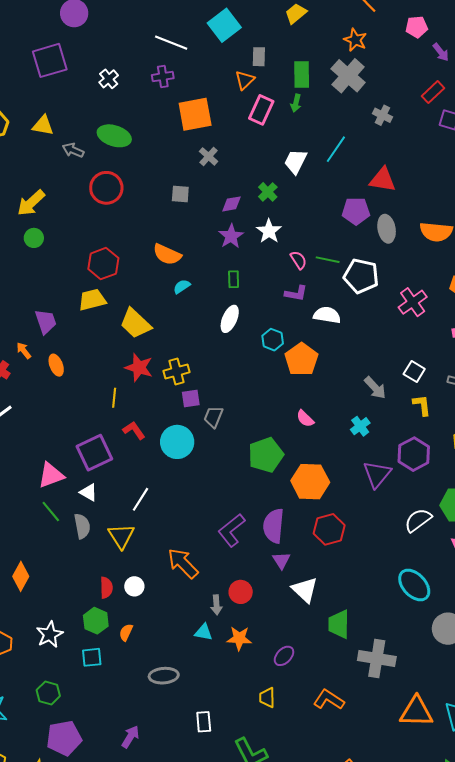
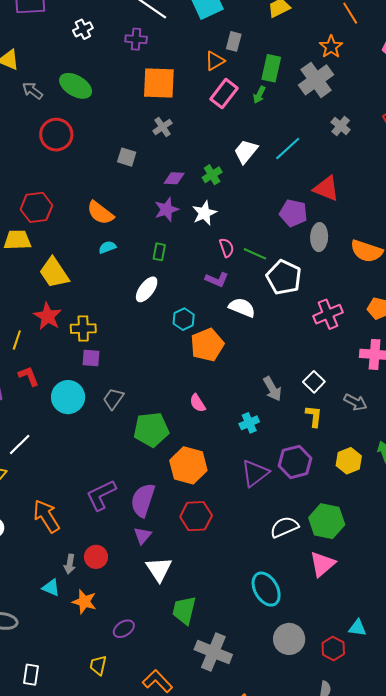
gray trapezoid: (213, 417) -> (113, 399), moved

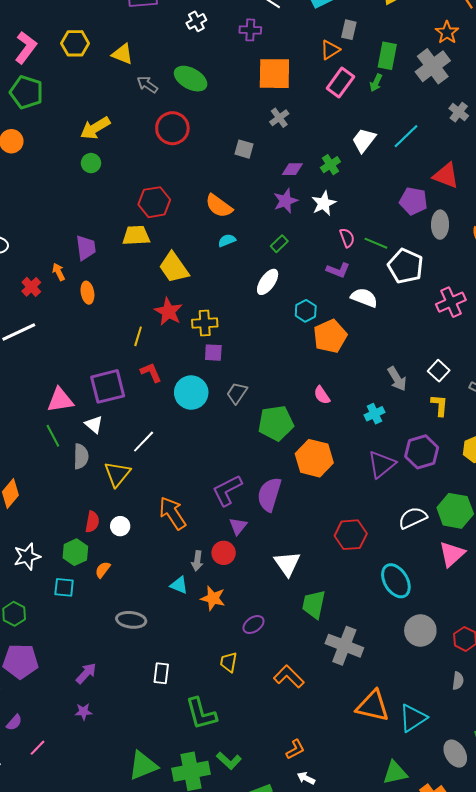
green rectangle: (159, 252) -> (279, 244), turned 36
red hexagon: (196, 516) -> (351, 535), moved
purple triangle: (143, 535) -> (238, 526), moved

